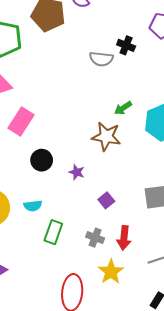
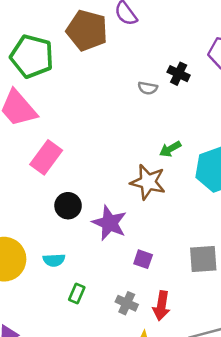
gray semicircle: (101, 59) -> (148, 88), size x0.7
purple star: (77, 172) -> (109, 223), size x1.8
purple square: (106, 200) -> (143, 259), turned -35
green rectangle: (53, 232) -> (77, 293), size x0.7

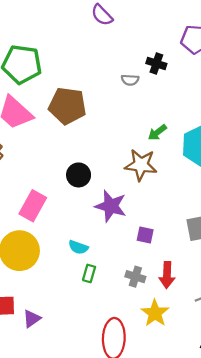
brown pentagon: (87, 30) -> (67, 106), moved
pink rectangle: (46, 157) -> (33, 206), moved
black circle: (68, 206) -> (79, 175), moved
cyan semicircle: (54, 260) -> (78, 247), moved, turned 30

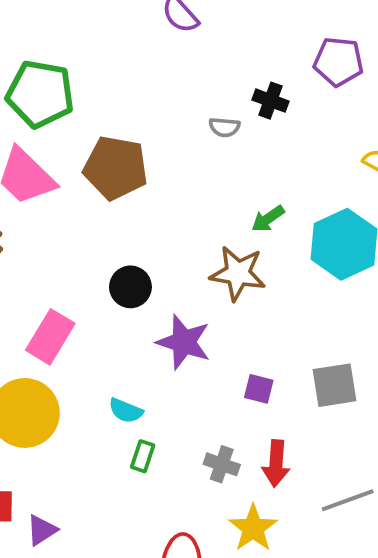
purple square: (145, 235) -> (259, 389), moved

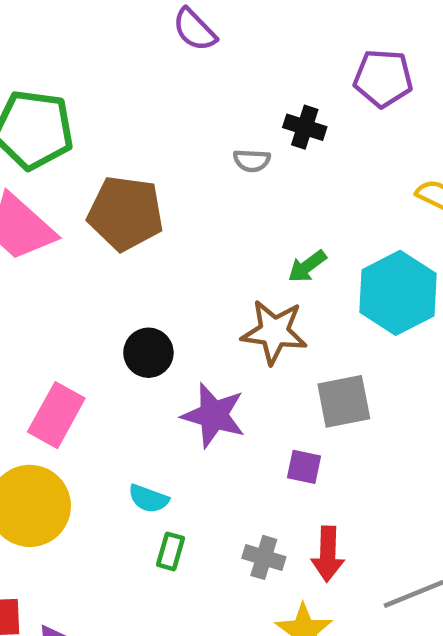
gray square: (335, 385) -> (344, 401), moved

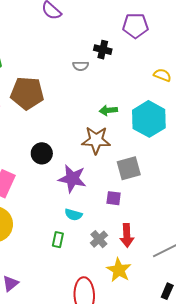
green arrow: (307, 266) -> (108, 110), turned 36
cyan semicircle: (148, 499) -> (73, 215), moved
gray cross: (264, 557) -> (99, 239), turned 36

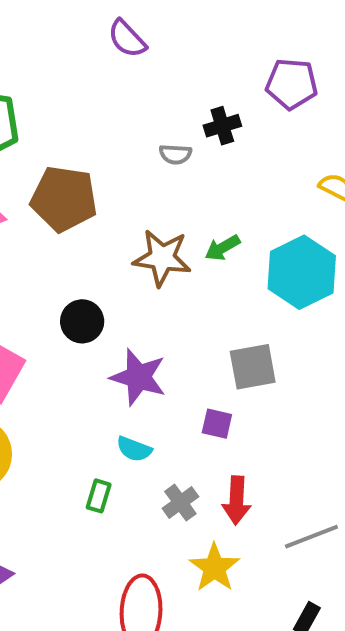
black cross: (103, 50) -> (222, 126), turned -36
green arrow: (108, 110) -> (222, 248), turned -30
brown star: (96, 140) -> (162, 258), moved

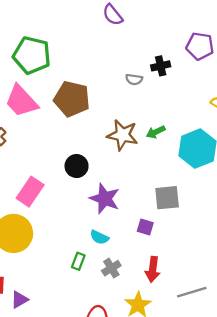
gray cross: (180, 503) -> (111, 268), moved

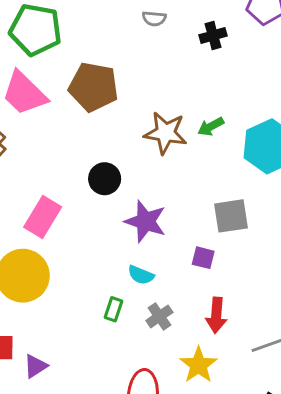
gray semicircle: (134, 79) -> (154, 19), moved

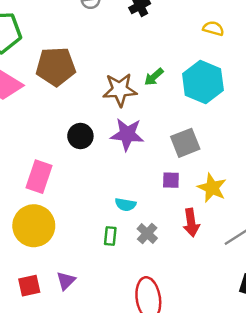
purple star: (145, 221) -> (127, 134), moved
yellow star: (199, 365) -> (212, 188), moved
purple triangle: (35, 366) -> (66, 281), moved

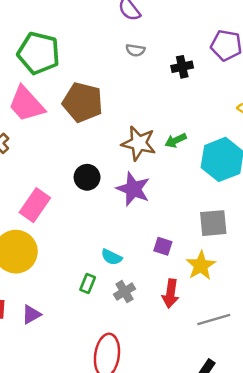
gray square: (185, 143) -> (213, 223), moved

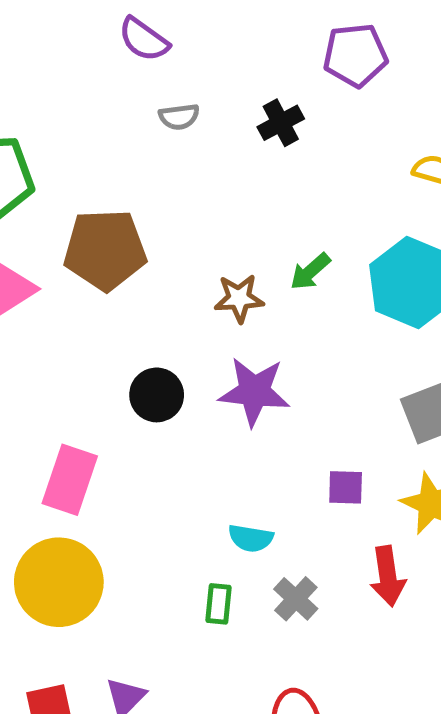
brown star: (139, 143) -> (239, 298), size x0.7

